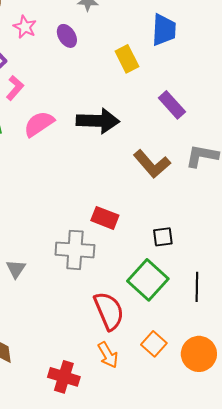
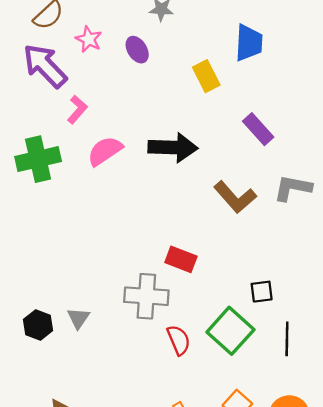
black square: (163, 237) -> (262, 292), moved
red semicircle: (109, 311) -> (179, 340), moved, size x0.7

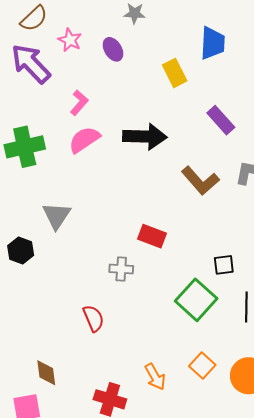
pink L-shape: (77, 110) -> (79, 103), moved
gray cross: (146, 296) -> (121, 269), size x0.6
gray triangle: (78, 318) -> (57, 216), moved, size x1.4
black hexagon: (38, 325) -> (21, 251), moved
red semicircle: (179, 340) -> (93, 318), moved

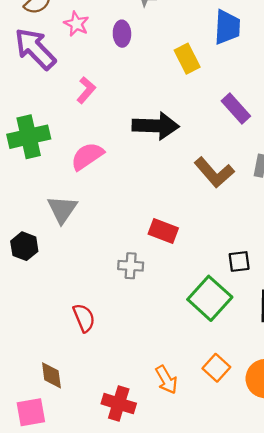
purple ellipse: (113, 49) -> (122, 34), turned 30
pink semicircle: (84, 140) -> (87, 156), moved
red semicircle: (93, 318) -> (84, 318), moved

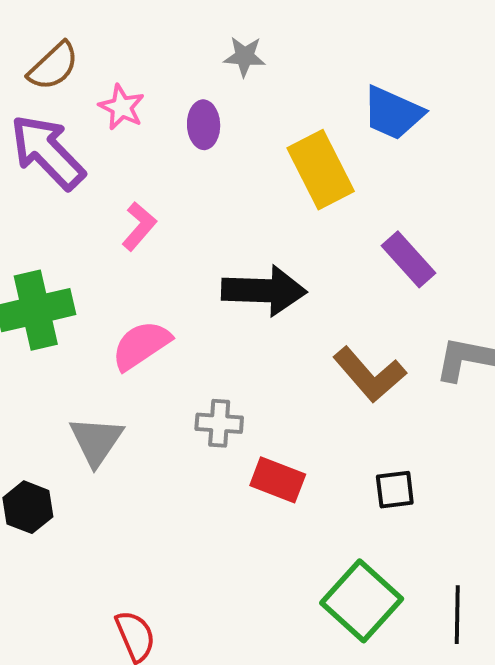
blue trapezoid: (227, 27) -> (393, 113), turned 111
yellow rectangle: (187, 59) -> (321, 170), size x1.4
black square: (239, 261) -> (395, 490), moved
gray cross: (131, 266) -> (219, 423), moved

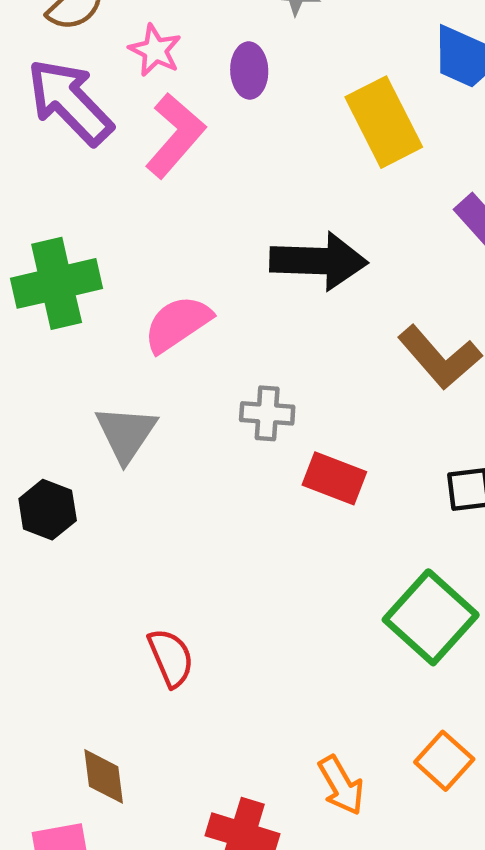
pink L-shape: (139, 226) -> (175, 135), moved, size x1.5

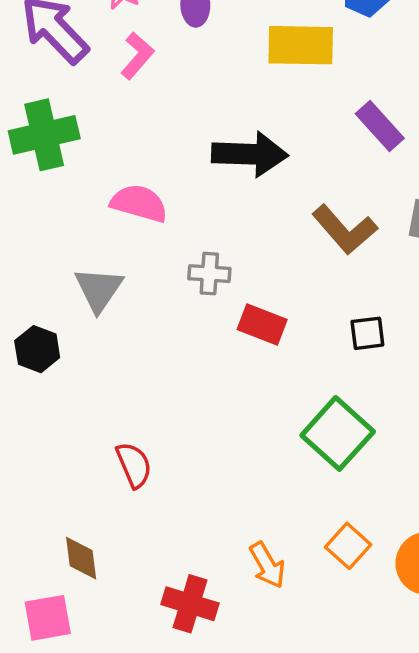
yellow rectangle: (384, 122) -> (301, 45), turned -62
pink L-shape: (175, 135) -> (137, 56), size x0.7
green cross: (57, 283) -> (44, 135), moved
pink semicircle: (178, 324) -> (139, 203), turned 50

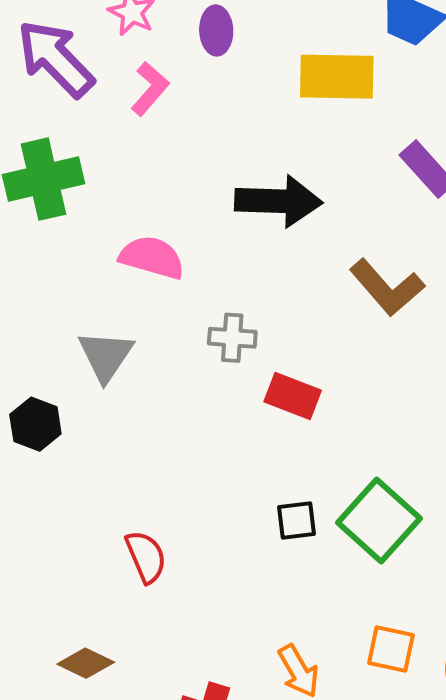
black square: (367, 333) -> (297, 520), moved
orange square: (348, 546) -> (391, 649), turned -30
brown diamond: (81, 558) -> (86, 663), turned -57

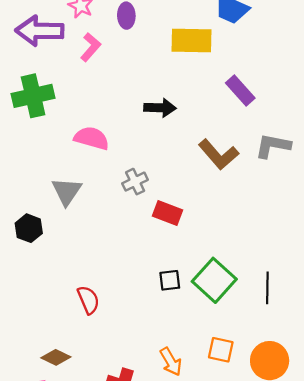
purple arrow: (56, 59) -> (40, 31), turned -45
black arrow: (278, 201) -> (160, 108), size x0.7
gray cross: (232, 338) -> (135, 182), turned -30

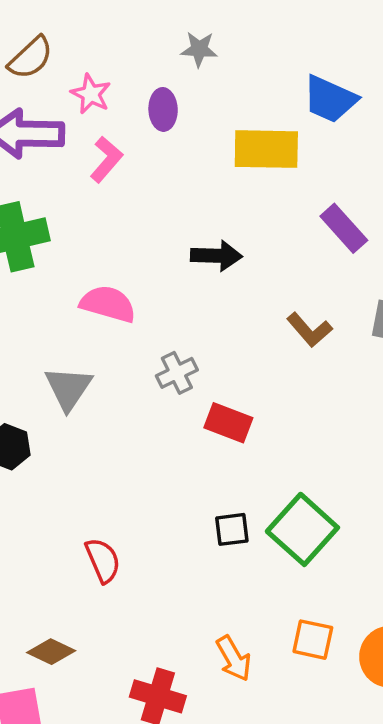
brown L-shape: (219, 154) -> (309, 330), size x0.7

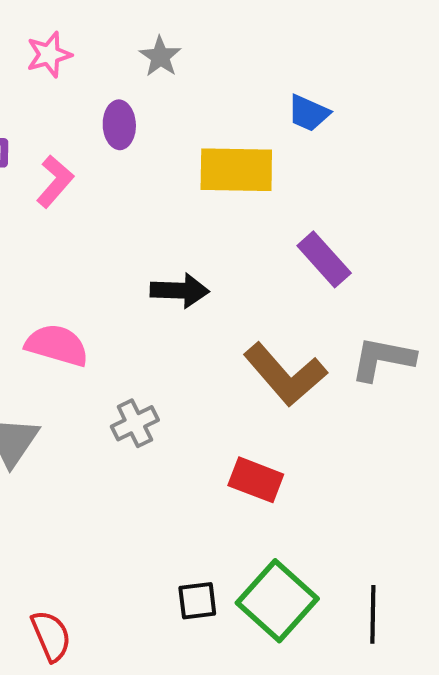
gray star: (199, 49) -> (160, 57), turned 30
pink star: (91, 94) -> (49, 55), moved, turned 30
blue trapezoid: (330, 99) -> (308, 113), size x0.7
brown L-shape: (309, 330) -> (285, 374), size x1.6
red rectangle: (228, 423) -> (256, 480), moved

